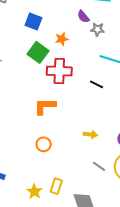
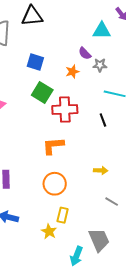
orange star: (62, 39) -> (72, 72), moved
black line: (97, 84) -> (103, 120), turned 48
orange circle: (44, 144) -> (55, 184), size x1.5
yellow rectangle: (56, 186) -> (63, 215), moved

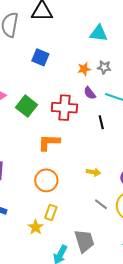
cyan triangle: (102, 31) -> (99, 33), moved
purple semicircle: (85, 53) -> (90, 93), moved
orange star: (72, 72) -> (84, 69), moved
green square: (42, 92) -> (27, 106), moved

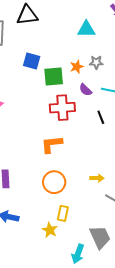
green square: (27, 106) -> (54, 77), moved, turned -35
yellow arrow: (93, 172) -> (97, 178), moved

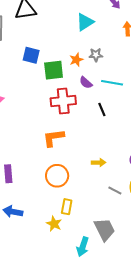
cyan triangle: (86, 29) -> (85, 22), turned -30
yellow arrow: (97, 178) -> (99, 163), moved

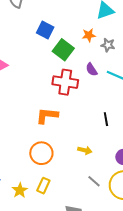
orange star: (76, 60) -> (89, 35), moved
green square: (54, 70) -> (63, 50), turned 30
black line: (102, 109) -> (106, 119), moved
yellow star: (54, 224) -> (20, 190), moved

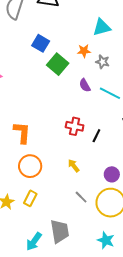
red cross: (65, 82) -> (75, 126), moved, size x0.7
orange L-shape: (47, 116) -> (22, 133), moved, turned 85
black line: (106, 119) -> (96, 136), turned 32
yellow arrow: (85, 150) -> (74, 166), turned -144

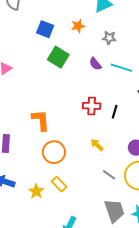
orange star: (84, 51) -> (78, 26), moved
green square: (58, 64) -> (58, 57), moved
yellow rectangle: (30, 198) -> (59, 184), turned -63
gray trapezoid: (60, 231) -> (114, 211), moved

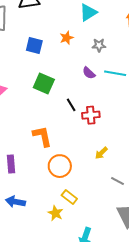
green square: (58, 57) -> (44, 83), moved
black line: (115, 112) -> (71, 105), moved, turned -40
yellow arrow: (97, 145) -> (101, 153), turned -80
yellow star: (36, 191) -> (55, 213), moved

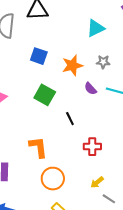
orange star: (67, 38) -> (72, 65), moved, size x1.5
red cross: (91, 115) -> (92, 147), moved
yellow arrow: (101, 153) -> (97, 182), moved

